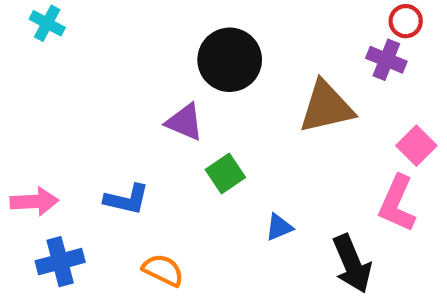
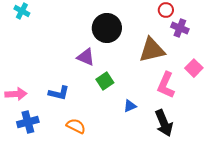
red circle: (406, 21) -> (166, 10), moved
pink L-shape: (397, 204) -> (166, 85), moved

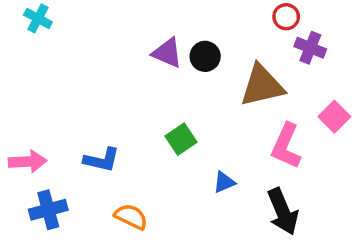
black circle: (107, 28) -> (205, 56), moved, size x0.6
purple triangle: (86, 57) -> (167, 53), moved

